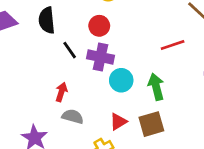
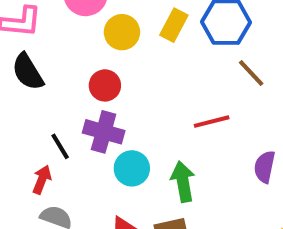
black semicircle: (47, 20) -> (28, 72), turned -30
black line: (70, 50) -> (60, 146), moved

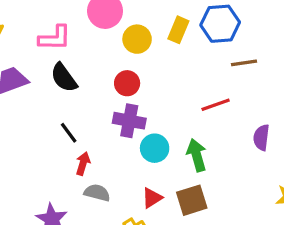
brown line: (251, 73) -> (244, 63), turned -50
black line: (60, 146) -> (69, 133), moved

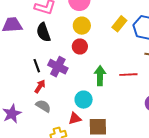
yellow circle: (137, 39) -> (82, 26), moved
purple cross: (129, 121) -> (58, 67), moved
cyan circle: (155, 148) -> (84, 100), moved
green arrow: (197, 155) -> (100, 76), moved

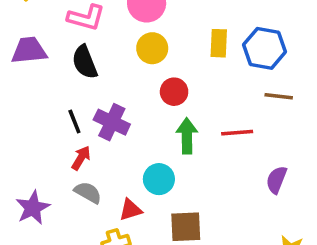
yellow rectangle: (119, 24) -> (219, 43), turned -35
red circle: (80, 46) -> (174, 92), moved
red triangle: (75, 118) -> (131, 210), moved

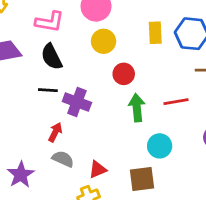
black line: (74, 121) -> (48, 90), moved, turned -60
cyan circle: (159, 179) -> (160, 146), moved

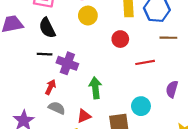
red circle: (124, 74) -> (120, 39), moved
green arrow: (137, 108) -> (95, 88), moved
cyan circle: (160, 146) -> (141, 106), moved

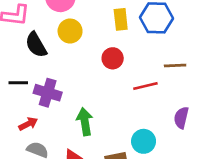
black semicircle: (47, 28) -> (36, 45), moved
brown line: (168, 38) -> (175, 65), moved
red arrow: (51, 87) -> (28, 124), turned 40

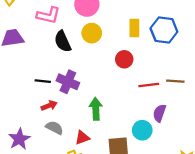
brown line: (175, 65) -> (175, 81), moved
black line: (18, 83) -> (43, 81), moved
purple semicircle: (181, 118) -> (159, 113), moved

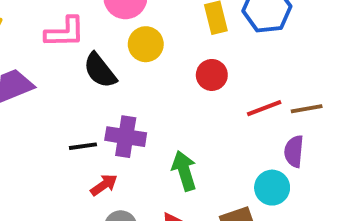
brown line: (175, 81) -> (307, 109), moved

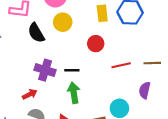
brown line: (307, 109) -> (152, 63), moved
black line: (83, 146) -> (72, 70), moved
purple semicircle: (294, 151) -> (145, 90), moved

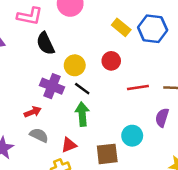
yellow rectangle: (102, 13) -> (121, 27), turned -49
yellow circle: (63, 22) -> (75, 65), moved
black line: (72, 70) -> (82, 89), turned 32

